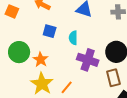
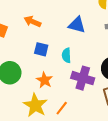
orange star: (41, 60) -> (44, 80), moved

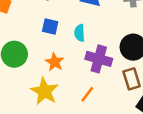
orange line: (62, 108) -> (87, 94), moved

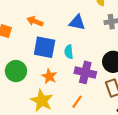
blue square: (50, 26) -> (45, 47), size x1.6

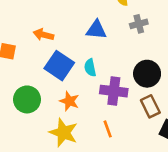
blue square: (45, 47) -> (59, 66), turned 30
orange line: (77, 102) -> (108, 129), turned -48

